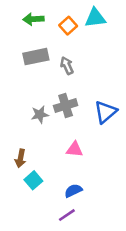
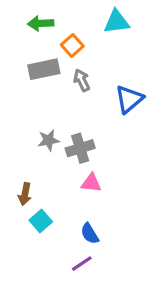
orange square: (68, 26) -> (72, 46), moved
gray cross: (66, 106) -> (80, 148), moved
blue triangle: (106, 112) -> (129, 99), moved
blue semicircle: (73, 191) -> (90, 234), turned -96

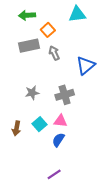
gray cross: (80, 148) -> (65, 95), moved
cyan square: (41, 221) -> (39, 124), moved
blue semicircle: (90, 234) -> (58, 140), moved, turned 64

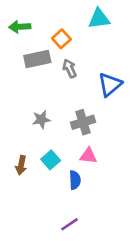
green arrow: (27, 15) -> (20, 27), moved
pink triangle: (60, 121) -> (88, 156), moved
blue semicircle: (58, 140) -> (75, 180), turned 144

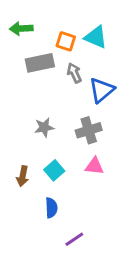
cyan triangle: (99, 19) -> (96, 37), moved, turned 30
orange square: (61, 39) -> (66, 41), turned -30
blue triangle: (110, 85) -> (102, 90), moved
blue semicircle: (75, 180) -> (51, 208), moved

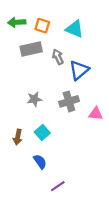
orange square: (66, 41) -> (42, 26), moved
pink triangle: (94, 166) -> (96, 114), moved
blue semicircle: (51, 208) -> (40, 162), turned -32

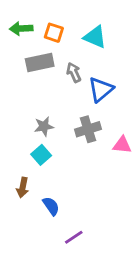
cyan square: (42, 133) -> (41, 155), moved
brown arrow: (18, 137) -> (23, 188), moved

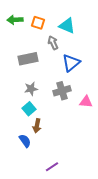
gray rectangle: (40, 63) -> (28, 59), moved
gray arrow: (74, 72) -> (53, 43), moved
brown arrow: (23, 188) -> (37, 126), moved
blue semicircle: (51, 206) -> (25, 141), moved

